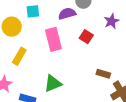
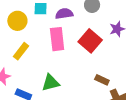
purple semicircle: (67, 14) -> (64, 14), moved
red square: (86, 37) -> (90, 41), size x1.6

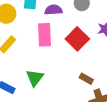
green triangle: (50, 83) -> (35, 78), turned -42

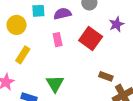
pink rectangle: (44, 35) -> (58, 40), size x0.6

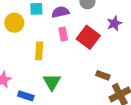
pink rectangle: (58, 40) -> (63, 34), moved
yellow rectangle: (23, 55) -> (39, 51), moved, turned -30

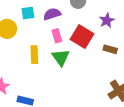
brown rectangle: (103, 75) -> (110, 49), moved
green triangle: (52, 82) -> (61, 57), moved

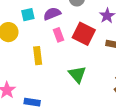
green triangle: (61, 57) -> (77, 74), moved

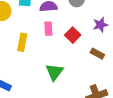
red square: (84, 34) -> (73, 35), size x0.7

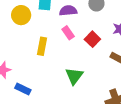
pink rectangle: (48, 29) -> (68, 33), turned -32

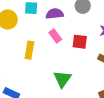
red square: (92, 39) -> (80, 42), turned -35

